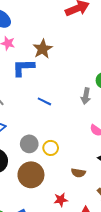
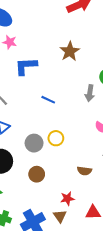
brown star: (43, 49) -> (70, 51), moved
yellow circle: (51, 148) -> (56, 138), moved
brown circle: (31, 175) -> (37, 174), size x0.6

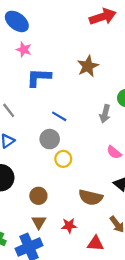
gray circle: (34, 143) -> (50, 139), moved
brown semicircle: (84, 171) -> (91, 197), size x1.5
brown triangle: (60, 216) -> (39, 222), moved

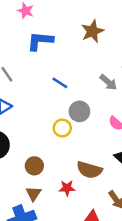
gray arrow: (105, 114) -> (108, 82), turned -66
gray circle: (50, 139) -> (79, 111), moved
red star: (69, 226) -> (67, 188), moved

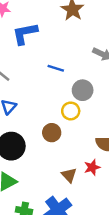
brown circle: (34, 166) -> (52, 133), moved
brown triangle: (33, 194) -> (69, 175), moved

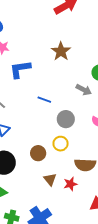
yellow circle: (71, 111) -> (61, 144), moved
brown triangle: (69, 175) -> (50, 179), moved

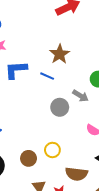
blue line: (44, 100) -> (47, 76), moved
gray circle: (66, 119) -> (60, 107), moved

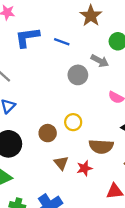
brown star: (60, 54) -> (91, 16), moved

